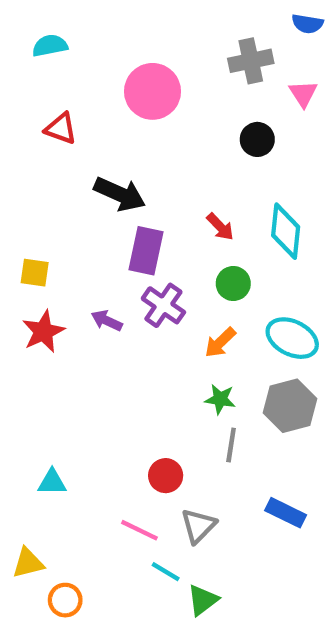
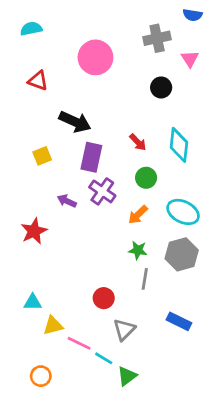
yellow square: (35, 273) -> (42, 156), moved, turned -30
red star: (43, 332) -> (34, 231), moved
pink line: (139, 530) -> (79, 343), moved
yellow triangle: (28, 563) -> (53, 325), moved

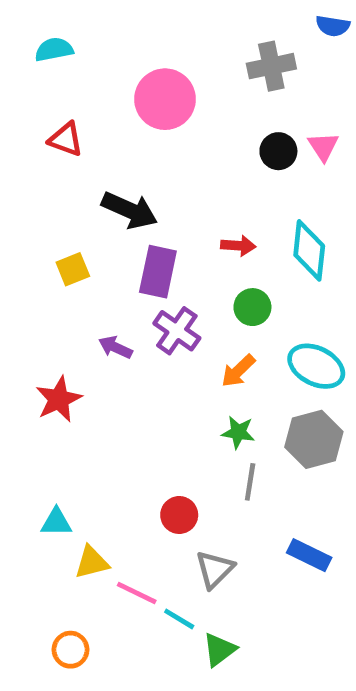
pink triangle: (190, 59) -> (323, 146), moved
red arrow: (138, 142) -> (238, 246), turned -42

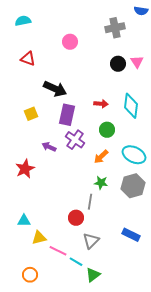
pink circle: (165, 99) -> (70, 42), size x0.6
gray line: (250, 482) -> (90, 202), moved

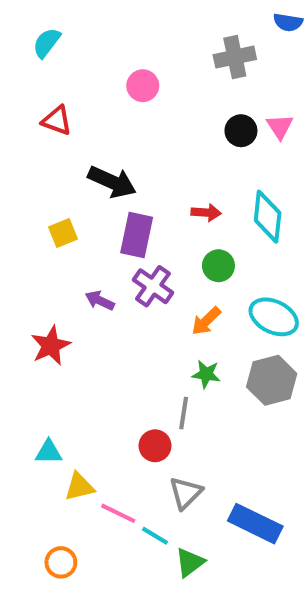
cyan semicircle: (23, 21) -> (47, 43), turned -42
blue rectangle: (131, 235) -> (255, 524), moved, size x1.4

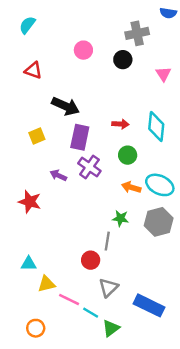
black circle: (241, 131) -> (123, 60), moved
orange arrow: (206, 321) -> (131, 187), moved, turned 60
red star: (51, 346) -> (30, 202), turned -30

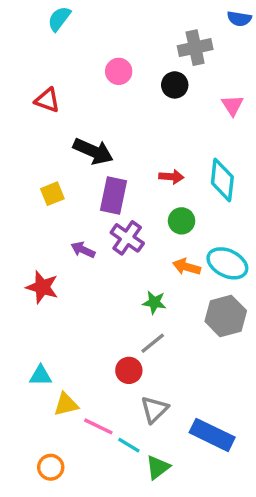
cyan semicircle: (27, 25) -> (59, 19), moved
green star: (120, 218) -> (154, 302), moved
gray line: (107, 241) -> (153, 343), turned 42

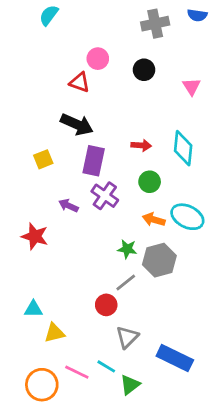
gray cross: (195, 48) -> (155, 24), moved
red triangle: (47, 100) -> (80, 82), moved
gray hexagon: (226, 316) -> (159, 260), moved
pink line: (98, 426) -> (77, 372), moved
orange circle: (51, 467) -> (42, 385), size x1.5

